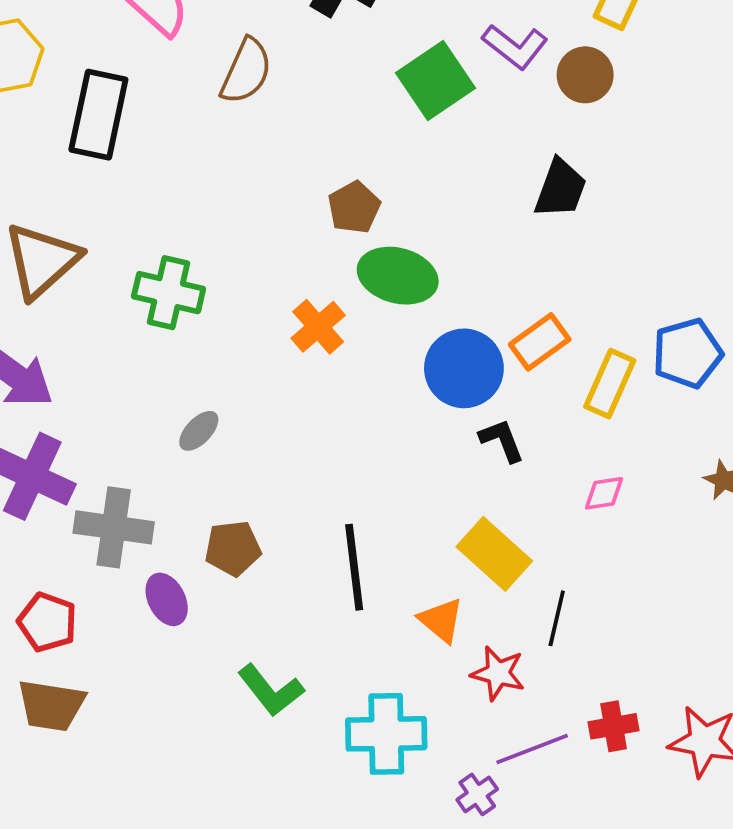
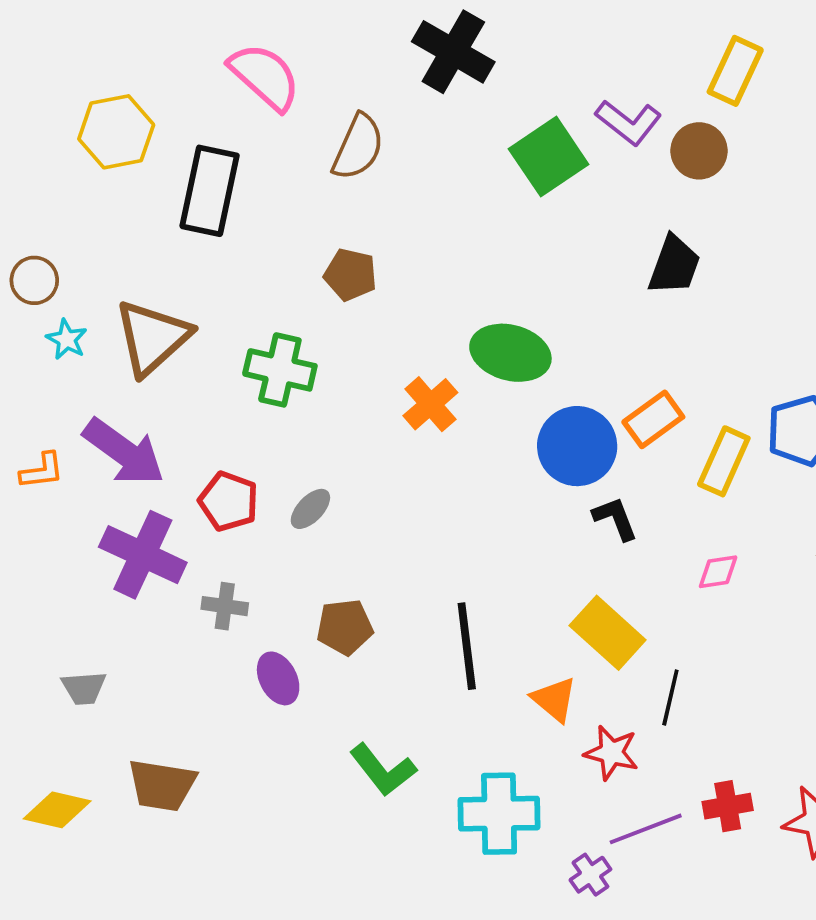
brown pentagon: (354, 207) -> (350, 275), moved, turned -30
gray cross: (114, 527) -> (225, 606), size x0.6
red pentagon: (47, 622) -> (229, 501), moved

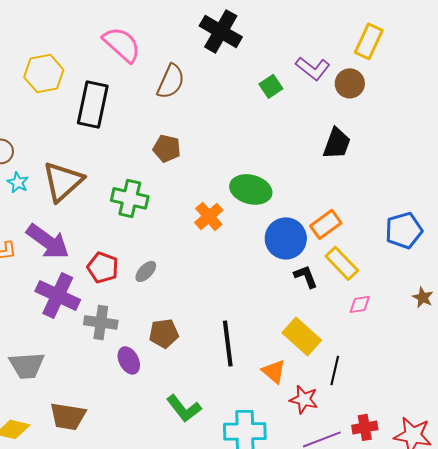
green square: (549, 157) -> (271, 86), size x0.6
yellow rectangle: (724, 461) -> (342, 263), moved, turned -68
gray cross: (225, 606) -> (101, 322), size x1.4
gray trapezoid: (84, 688) -> (27, 365), size x1.5

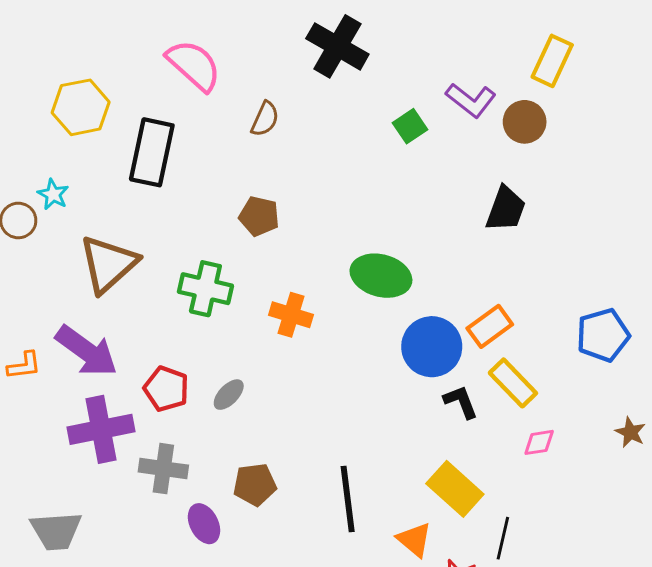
brown semicircle: (171, 81) -> (265, 119), size x0.7
cyan star: (18, 182) -> (53, 194), moved
orange cross: (209, 216) -> (291, 315), moved, turned -32
purple cross: (58, 295) -> (101, 429), turned -36

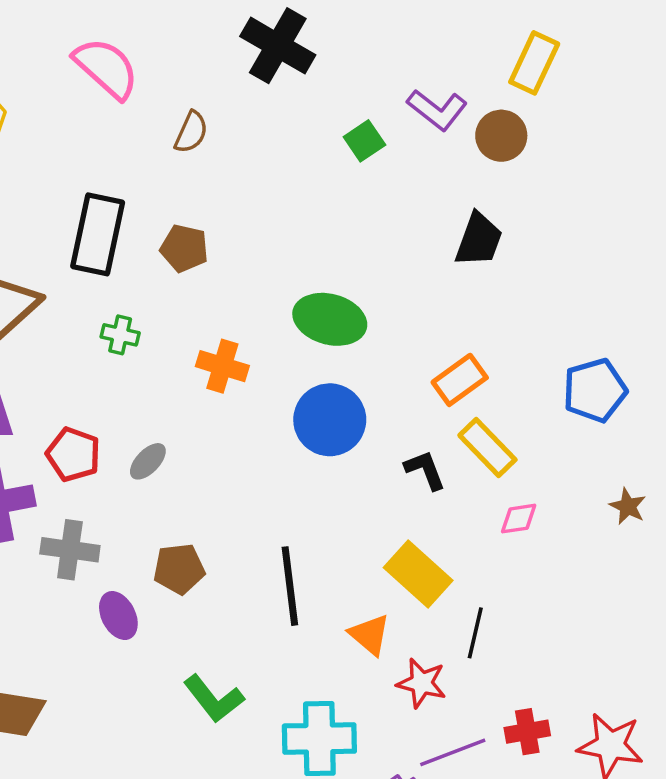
black rectangle: (152, 152) -> (98, 234), moved
green cross: (205, 289) -> (120, 335), size x0.6
blue circle: (432, 347) -> (330, 420), moved

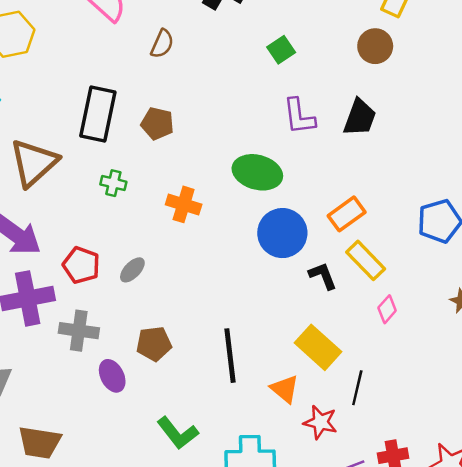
purple L-shape: (437, 110) -> (299, 116), moved, turned 45
blue circle: (330, 420) -> (282, 233), moved
pink diamond: (519, 519) -> (387, 309), turned -40

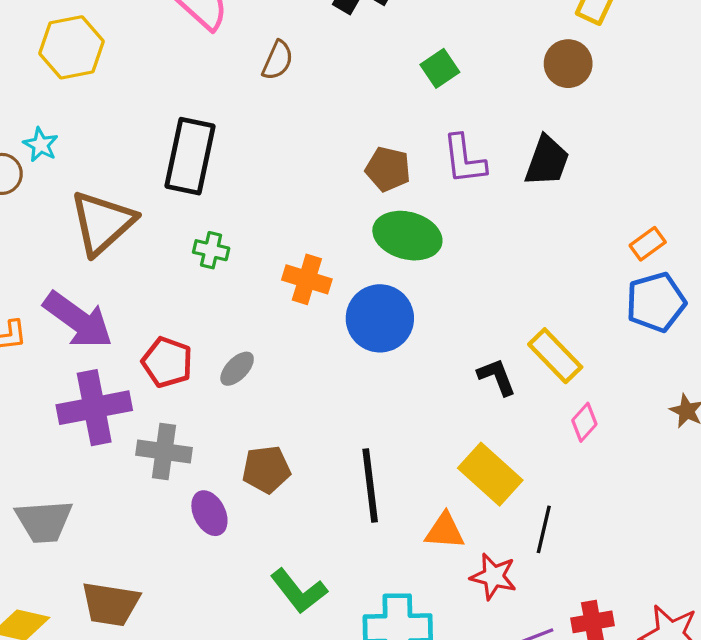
brown pentagon: (157, 124) -> (388, 169), moved
orange rectangle: (347, 214) -> (648, 244), moved, size x0.7
blue circle: (282, 233) -> (380, 318), moved
orange triangle: (285, 389) -> (445, 531), turned -36

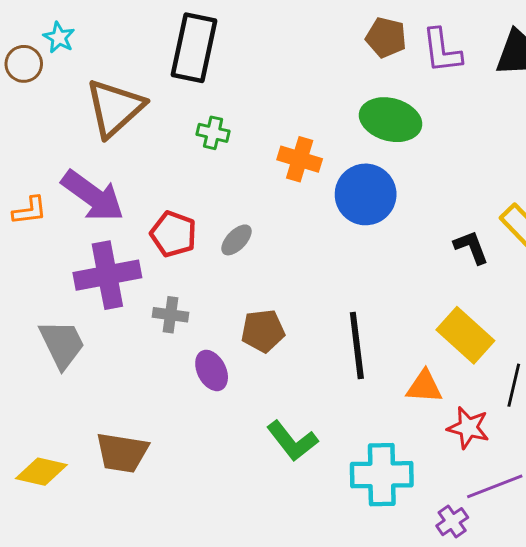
brown pentagon: (388, 169) -> (386, 37), moved
gray cross: (164, 451) -> (170, 315), size x0.7
gray trapezoid: (44, 521) -> (62, 344), moved, turned -112

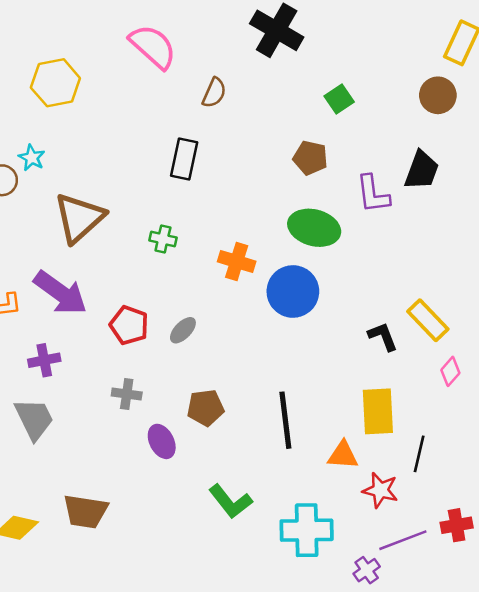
black rectangle: (194, 48) -> (184, 159), moved, size x0.7
purple L-shape: (442, 51) -> (373, 194), moved
purple cross: (107, 275) -> (44, 360), moved, size x0.6
yellow rectangle: (465, 335) -> (378, 411), turned 45

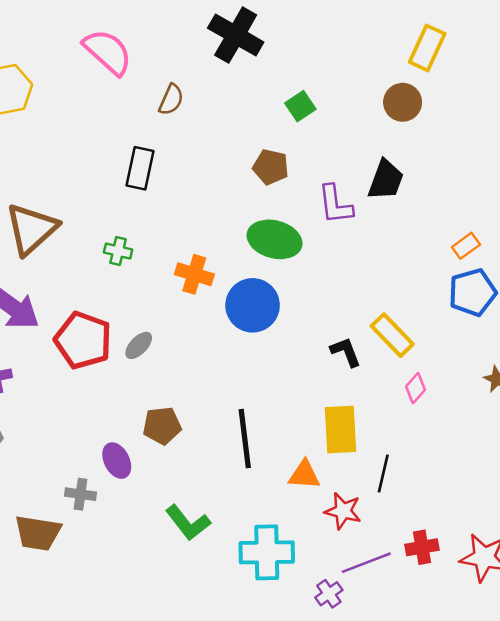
red pentagon: (129, 325) -> (83, 340), size x1.4
gray cross: (127, 394) -> (81, 494), moved

